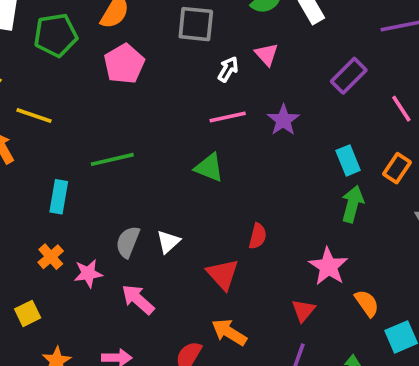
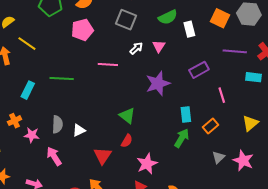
pink line: (228, 117) -> (108, 65), moved
purple star: (283, 120) -> (158, 83), size x1.4
green triangle: (209, 168) -> (127, 116), moved
gray semicircle: (128, 242) -> (57, 124), turned 144
pink star: (328, 266) -> (147, 164), moved

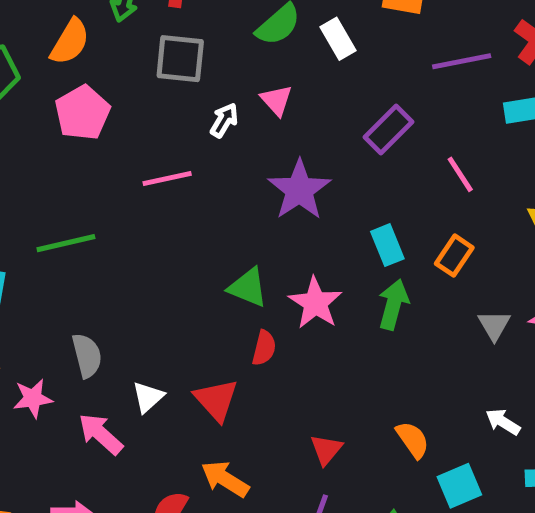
white triangle: (79, 130) -> (148, 397), moved
pink star: (147, 164) -> (315, 303), moved

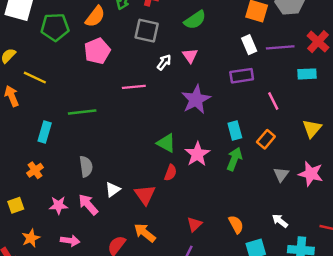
white rectangle: (338, 39) -> (249, 45), moved
purple rectangle: (389, 129) -> (242, 76), turned 30
pink star: (33, 398) -> (58, 205), moved

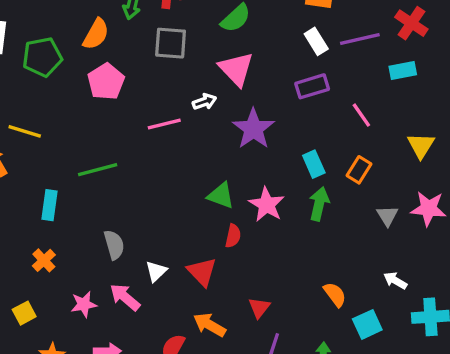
pink triangle: (190, 56) -> (236, 69), size x1.6
white arrow: (164, 62) -> (205, 102), moved, turned 42
red triangle: (194, 224) -> (259, 308), moved

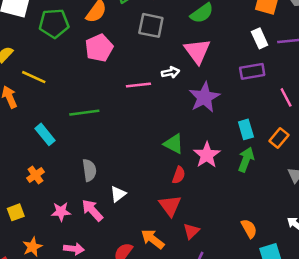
cyan rectangle: (49, 205) -> (45, 134), turned -55
red triangle: (202, 272) -> (170, 206), moved

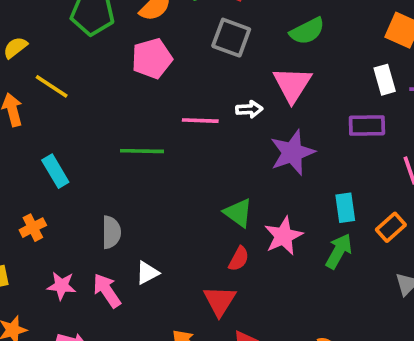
green line: (84, 113) -> (142, 151), moved

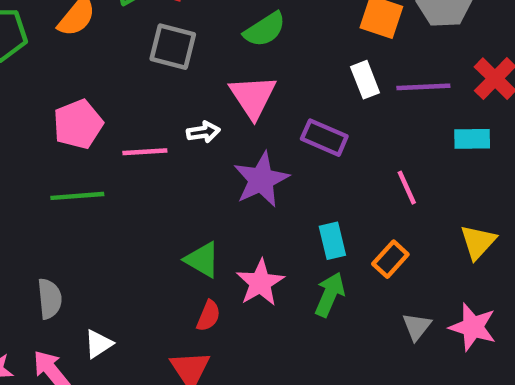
pink pentagon: (152, 58) -> (78, 124), moved
purple rectangle: (367, 126) -> (324, 138), moved, turned 30

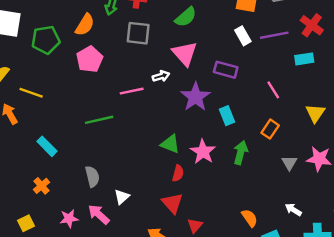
pink pentagon: (78, 124) -> (90, 59), moved
cyan rectangle: (332, 241) -> (227, 116), moved

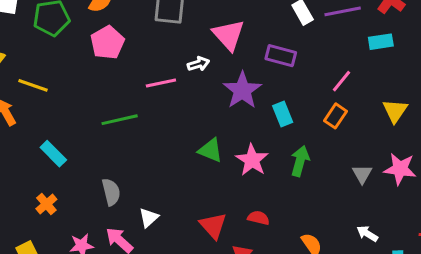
pink line: (273, 90) -> (341, 81), turned 72
orange rectangle: (270, 129) -> (335, 116), moved
red semicircle: (178, 173) -> (258, 218), moved, turned -91

